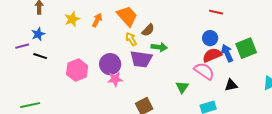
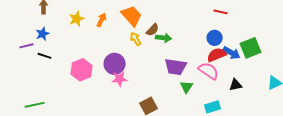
green arrow: (159, 47) -> (164, 38), moved
blue arrow: (227, 53) -> (232, 53), turned 144
purple trapezoid: (141, 59) -> (176, 67), moved

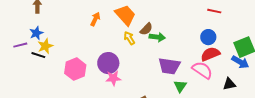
yellow star: (77, 19) -> (45, 46), moved
blue arrow: (232, 53) -> (240, 62), moved

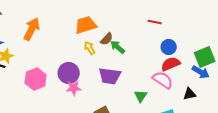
red line: (214, 11) -> (155, 22), moved
orange trapezoid: (125, 15) -> (86, 25), turned -65
orange arrow: (95, 19) -> (32, 29), moved, size x1.6
green arrow: (157, 37) -> (118, 47), turned -147
purple trapezoid: (169, 66) -> (110, 76), moved

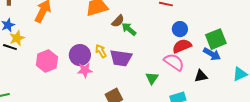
yellow arrow: (90, 48) -> (101, 51), moved

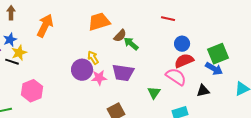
yellow arrow: (101, 51) -> (93, 58), moved
pink hexagon: (47, 61) -> (32, 91), moved
pink star: (85, 70) -> (99, 78), moved

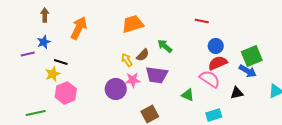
brown semicircle: (120, 36) -> (143, 55), moved
yellow star: (19, 53) -> (53, 74), moved
black line: (12, 62) -> (61, 62), moved
purple circle: (82, 70) -> (116, 89), moved
green triangle: (154, 93) -> (188, 95), turned -40

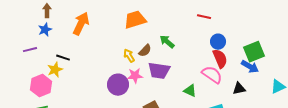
blue star: (44, 42) -> (45, 30), moved
red semicircle: (218, 63) -> (220, 59), turned 90
pink hexagon: (66, 93) -> (41, 86), moved

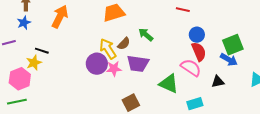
yellow arrow: (129, 56) -> (108, 49), size x1.5
purple circle: (118, 85) -> (97, 64), moved
green triangle: (190, 91) -> (169, 84), size x1.5

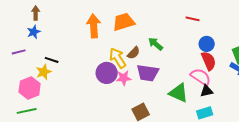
orange arrow: (60, 17) -> (94, 26), moved, turned -30
black triangle: (218, 82) -> (207, 91), moved

